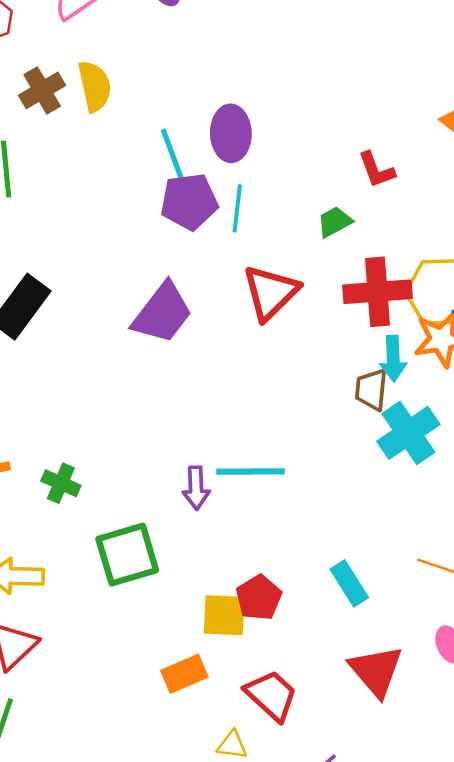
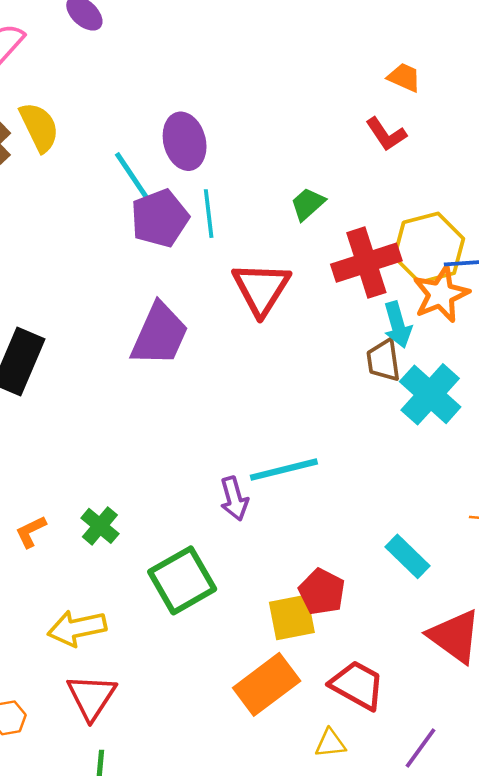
red L-shape: (376, 170) -> (386, 134), moved
green cross: (61, 483) -> (100, 526), turned 30
orange rectangle: (184, 674) -> (267, 684), size x1.4

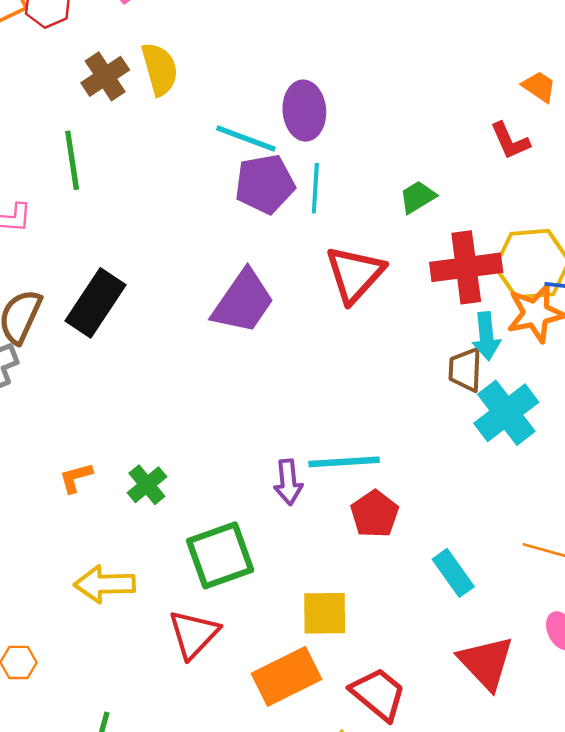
cyan line: (134, 178) -> (246, 138), turned -46
red pentagon: (322, 592) -> (375, 514), moved
red triangle: (91, 697) -> (194, 634), moved

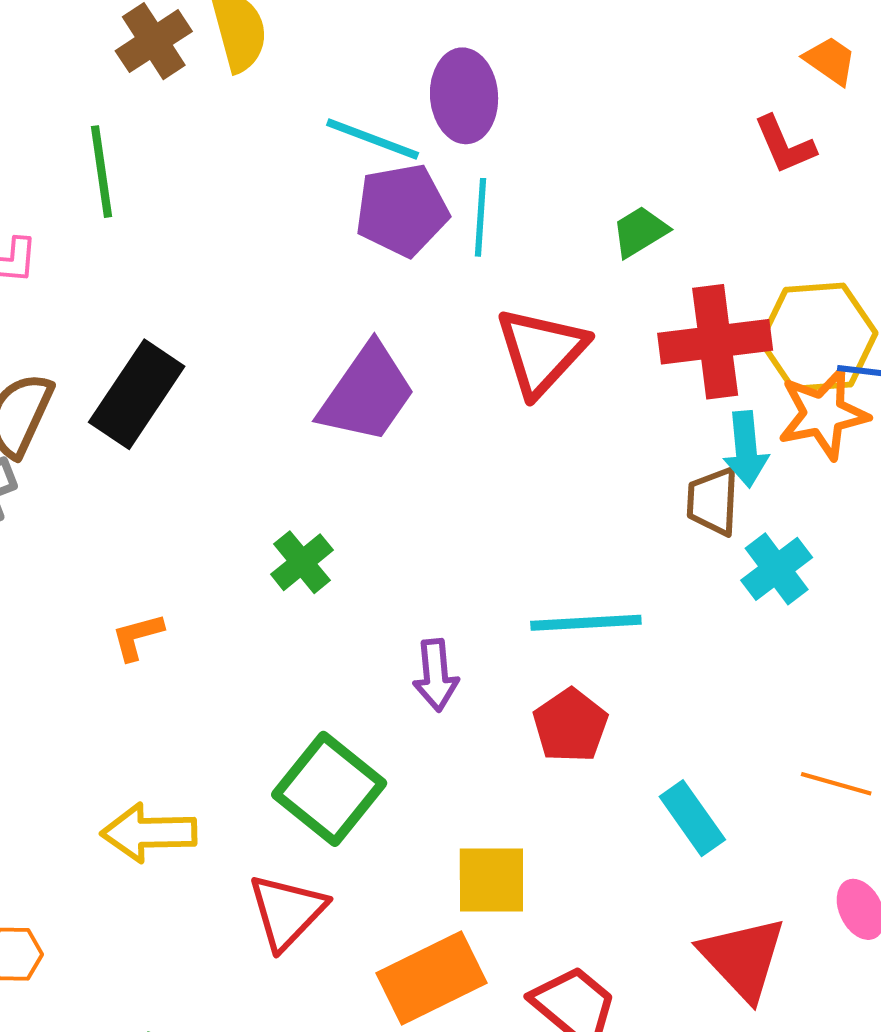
cyan cross: (506, 413) -> (777, 569), size x0.7
cyan line: (344, 462) -> (586, 623), moved
orange L-shape: (76, 478) -> (137, 637), moved
green cross: (147, 485) -> (302, 562), moved
green square: (220, 555) -> (329, 789), turned -32

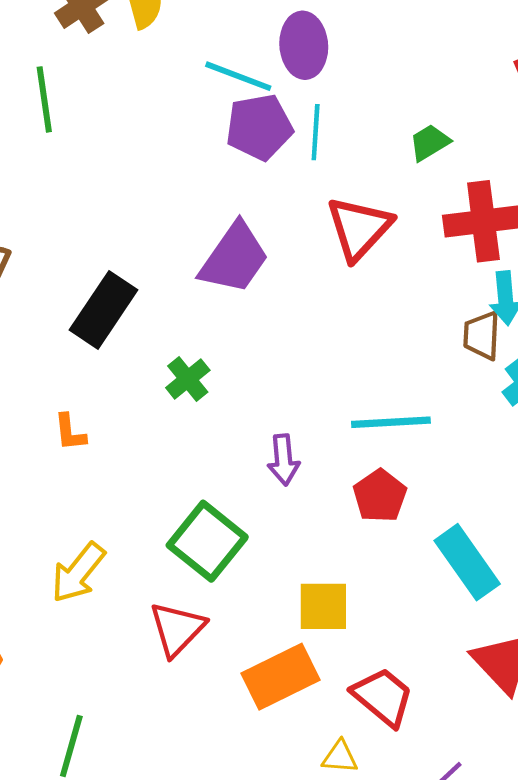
black rectangle: (137, 394) -> (103, 310), moved
orange L-shape: (137, 637) -> (70, 432), turned -81
cyan rectangle: (692, 818) -> (467, 562), size x1.4
yellow arrow: (149, 833) -> (78, 573), turned -50

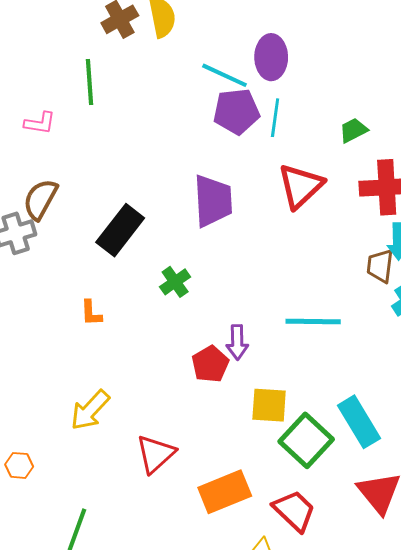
purple trapezoid: (234, 258) -> (213, 201), turned -42
red pentagon: (380, 496) -> (210, 364), moved
green square: (207, 541) -> (306, 440), moved
yellow square: (323, 606) -> (269, 405), moved

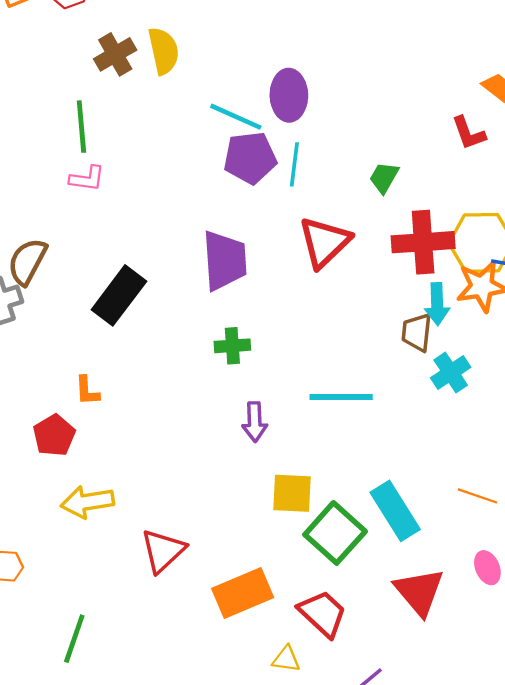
pink L-shape: (40, 123) -> (87, 179), moved
green trapezoid: (353, 130) -> (384, 178), turned -32
green cross: (175, 282) -> (232, 346), moved, turned 32
red pentagon: (210, 364) -> (54, 435), moved
yellow arrow: (90, 410) -> (87, 502), turned 39

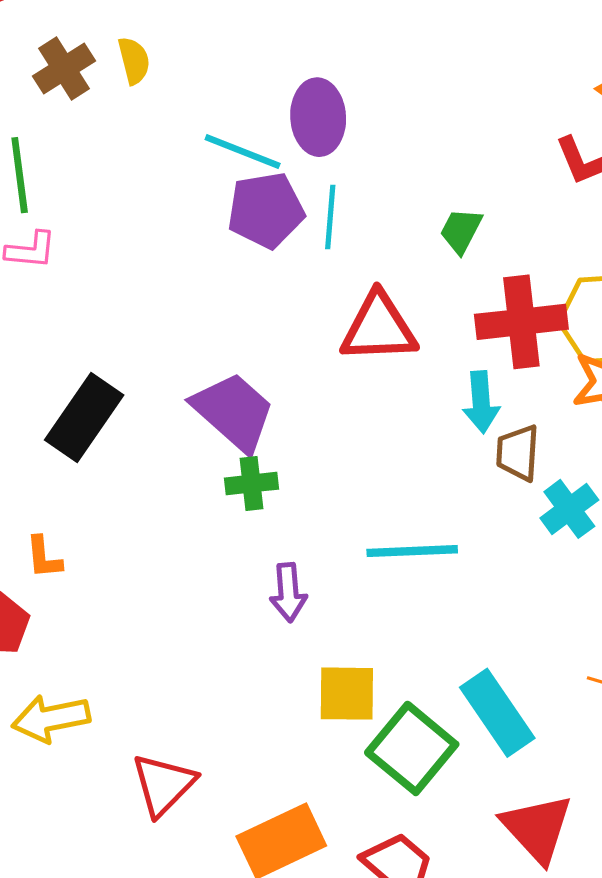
yellow semicircle: (164, 51) -> (134, 61), size x0.7
red triangle: (324, 242) -> (379, 328), turned 44
purple trapezoid: (225, 260) -> (234, 412), moved, turned -42
cyan arrow: (437, 304) -> (481, 402), moved

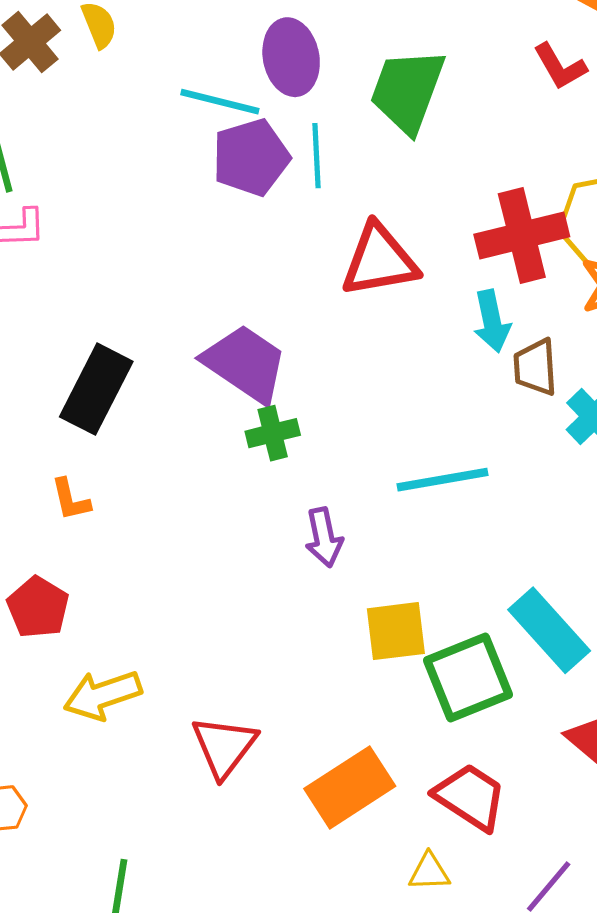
green trapezoid: (461, 231) -> (407, 91), moved, size x1.8
orange L-shape: (44, 557) -> (71, 500), moved
green square: (412, 748) -> (468, 677), turned 36

